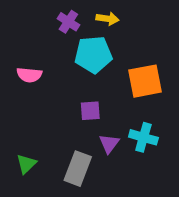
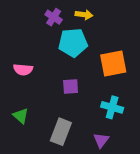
pink semicircle: (29, 75) -> (23, 70), moved
purple triangle: (109, 144) -> (101, 140), moved
green triangle: (26, 164) -> (21, 116), moved, turned -35

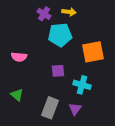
cyan cross: (112, 107) -> (82, 85), moved
purple triangle: (101, 140) -> (75, 109), moved

